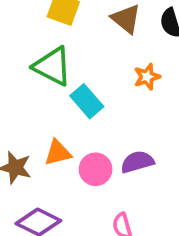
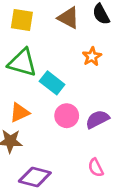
orange triangle: (58, 153) -> (20, 113), moved
pink circle: (96, 169) -> (67, 116), moved

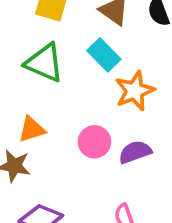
orange star: (92, 56) -> (135, 91), moved, size x1.5
cyan rectangle: (52, 83) -> (104, 55), moved

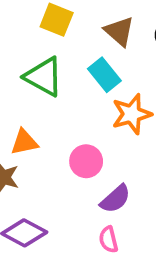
purple semicircle: (135, 152) -> (115, 199), moved, turned 152

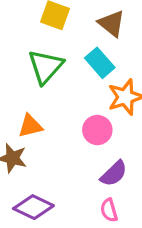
green triangle: (44, 77) -> (45, 67), turned 45
pink circle: (86, 161) -> (97, 130), moved

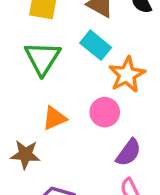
orange triangle: (30, 126) -> (54, 118), moved

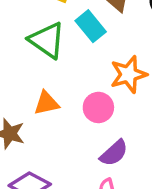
cyan rectangle: (96, 45) -> (91, 26), moved
green triangle: (42, 58) -> (47, 40), turned -39

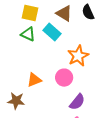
green triangle: (47, 40) -> (28, 34), moved, size x0.7

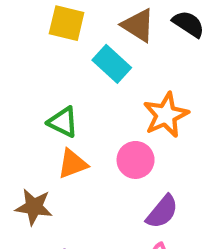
black semicircle: (88, 12) -> (188, 24), turned 147
green triangle: (28, 34) -> (63, 122), moved

